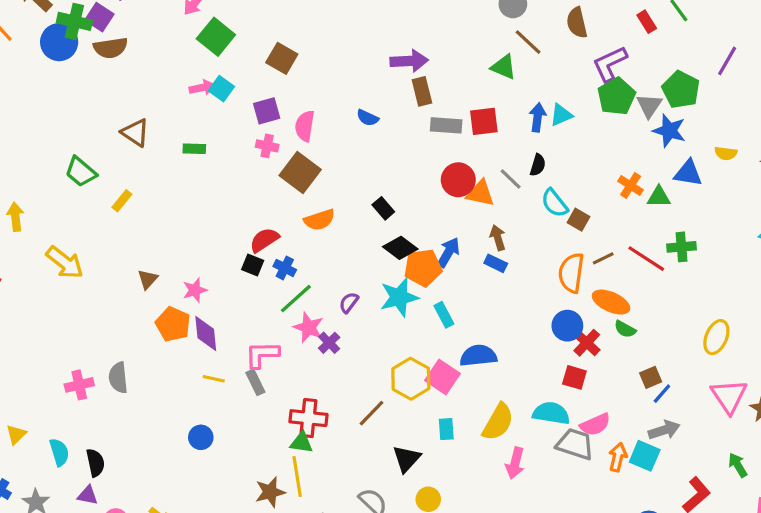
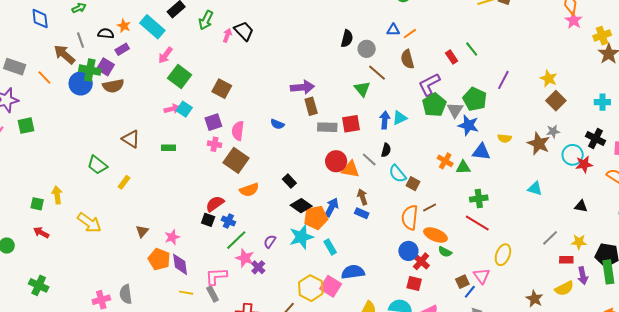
green triangle: (504, 67) -> (362, 89), turned 30
red line: (646, 259) -> (477, 223), moved
pink triangle: (729, 396) -> (482, 276), moved, size x0.7

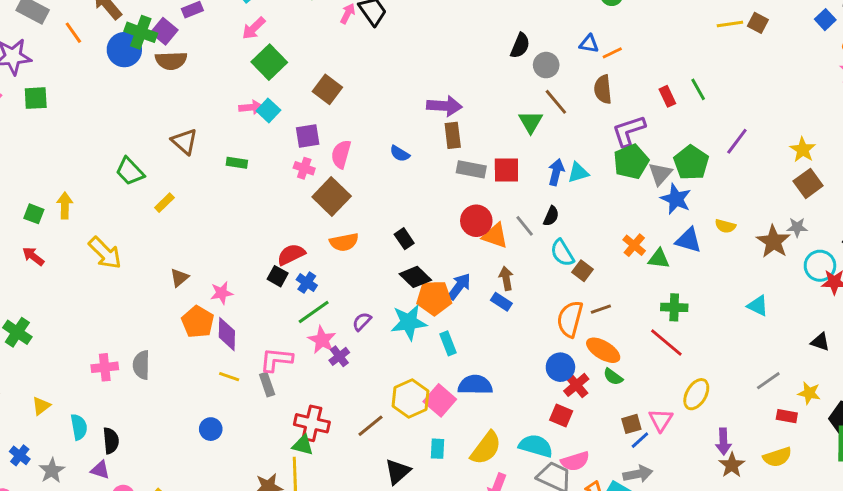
purple arrow: (583, 276) -> (723, 442), moved

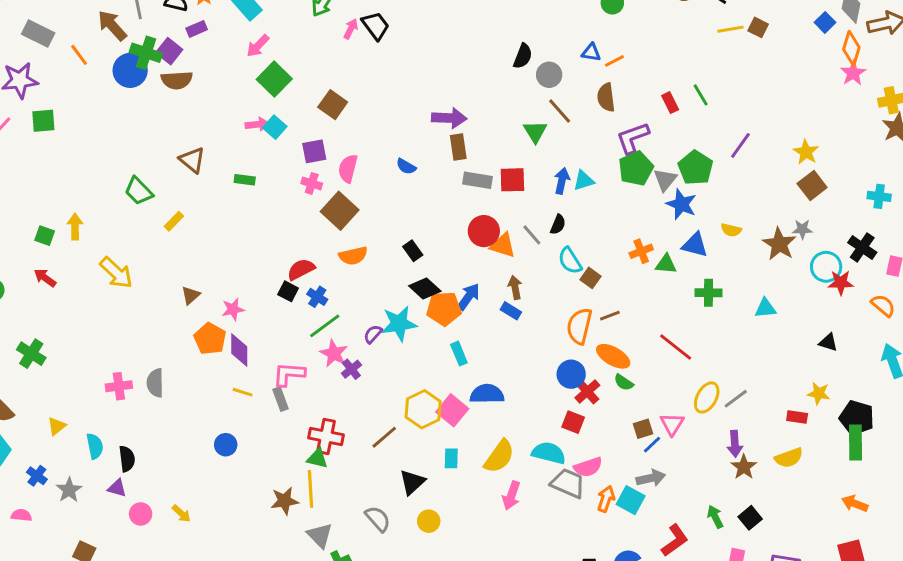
orange cross: (634, 245) -> (641, 251), turned 30
cyan triangle: (758, 306) -> (765, 308), turned -30
green cross: (674, 307) -> (708, 293), moved
cyan star: (409, 322) -> (399, 324), moved
gray line: (768, 381) -> (736, 399), moved

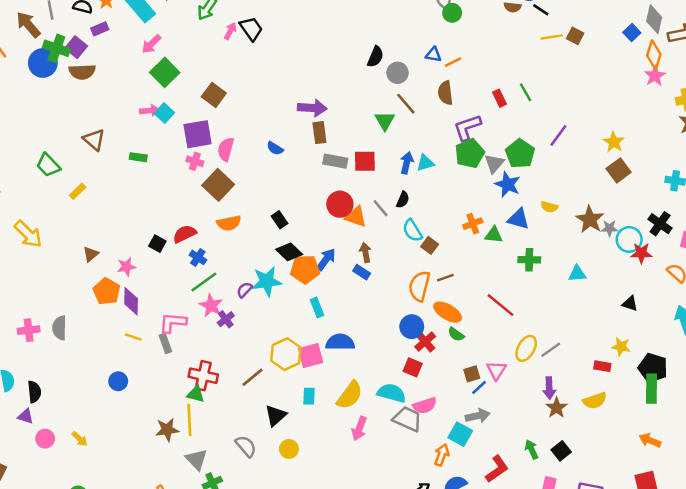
purple square: (314, 151) -> (198, 134), size x1.4
gray star: (802, 229) -> (609, 228), moved
black square: (288, 291) -> (157, 244), moved
pink square: (452, 410) -> (311, 355), turned 35
orange arrow: (606, 499) -> (442, 455), moved

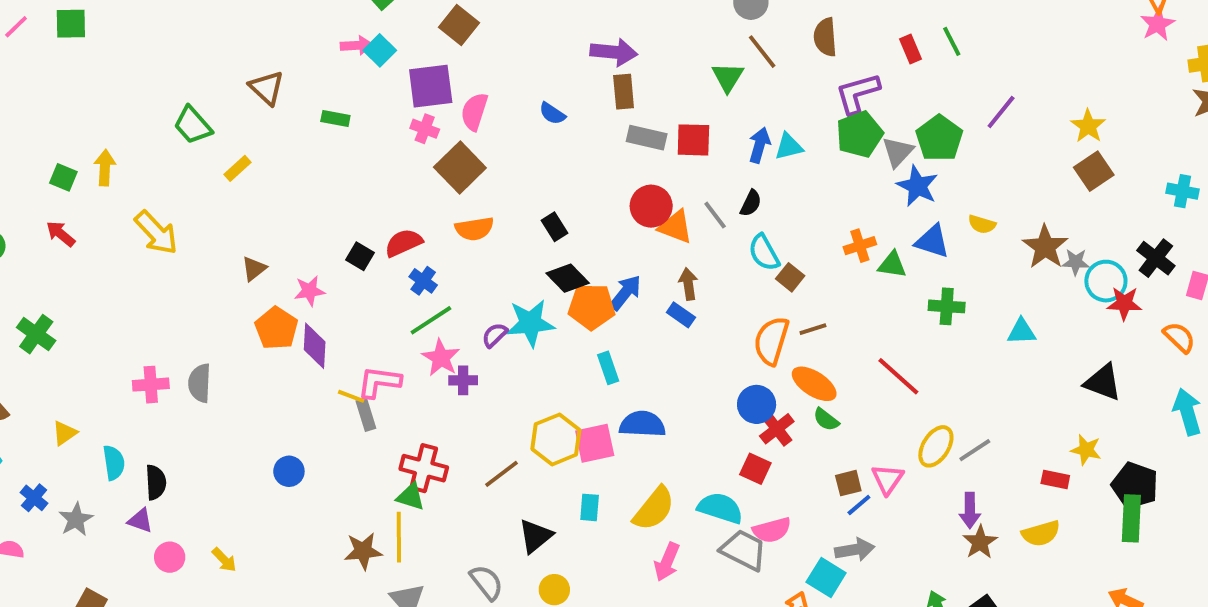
black triangle: (630, 304) -> (1103, 382), size x1.5
purple cross: (226, 319) -> (463, 380), turned 35
yellow line: (133, 337) -> (351, 396), moved

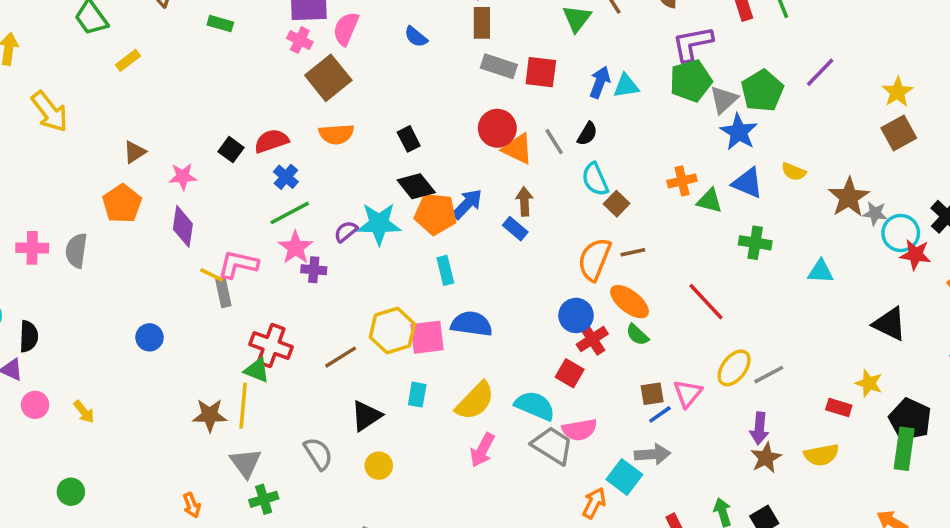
orange pentagon: (276, 328) -> (122, 204), moved

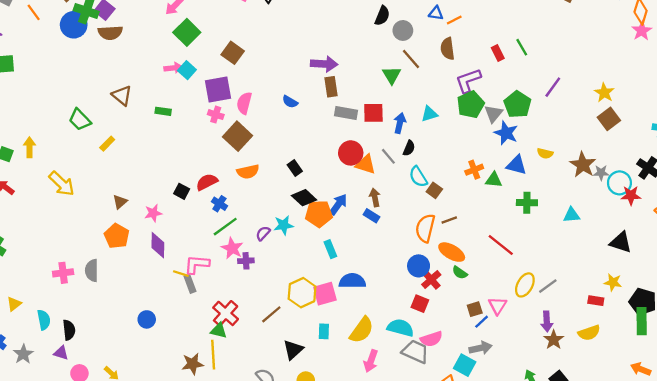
blue arrow: (600, 82) -> (400, 123), moved
cyan star: (379, 224) -> (284, 225), size x0.7
red cross: (271, 346) -> (226, 313), turned 30

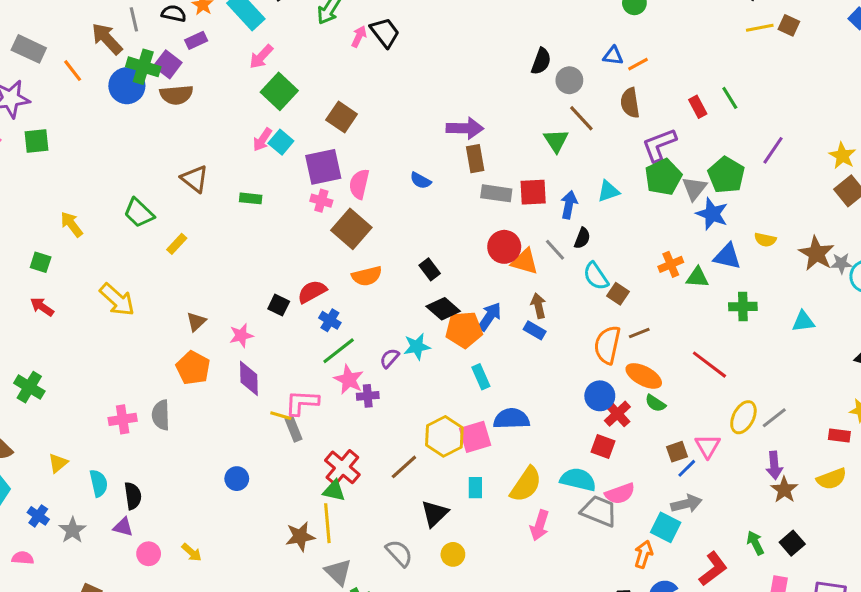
pink arrow: (173, 68) -> (262, 140), turned 132
yellow arrow: (30, 147) -> (72, 224), moved, turned -36

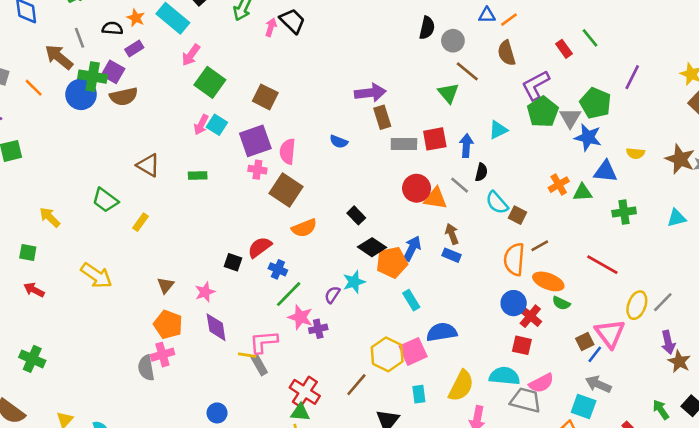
pink cross: (123, 419) -> (162, 355), moved
pink triangle: (708, 446) -> (610, 333), size x1.4
gray arrow: (686, 504) -> (598, 384), turned -135

